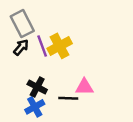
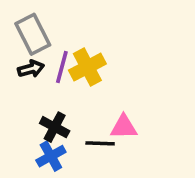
purple line: (42, 46) -> (62, 67), turned 35
black arrow: (21, 47) -> (31, 69), turned 35

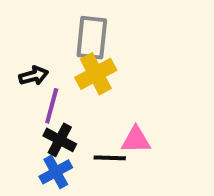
gray rectangle: (33, 34) -> (92, 38), moved, turned 33
purple line: (62, 67) -> (52, 106), moved

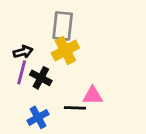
purple line: (52, 106) -> (22, 72), moved
black cross: (60, 140) -> (41, 78), moved

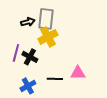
black arrow: (23, 52) -> (28, 22), moved
pink triangle: (93, 96) -> (78, 73), moved

